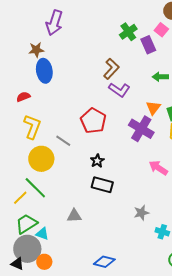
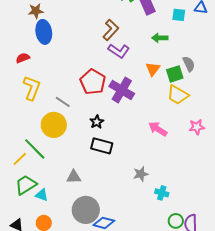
purple cross: (141, 129) -> (122, 90), moved
yellow circle: (41, 159) -> (54, 125), moved
gray circle: (27, 249) -> (86, 210), moved

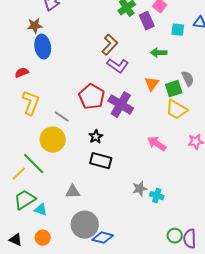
cyan cross: (162, 193) -> (157, 196), moved

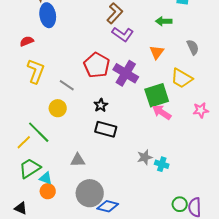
green square: (174, 89) -> (157, 95), moved, size x1.4
yellow circle: (53, 140) -> (58, 108), size x0.7
orange circle: (43, 238) -> (48, 191), moved

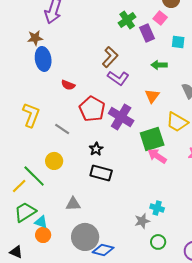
red semicircle: (27, 41) -> (68, 85), moved, turned -136
yellow circle: (58, 108) -> (54, 161), moved
gray star: (145, 157) -> (142, 221), moved
green circle: (180, 204) -> (158, 242), moved

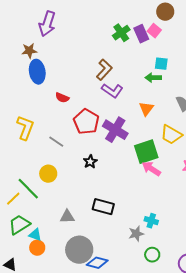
purple rectangle: (147, 33) -> (141, 34), moved
cyan square: (178, 42) -> (161, 64), moved
black rectangle: (101, 173) -> (103, 207), moved

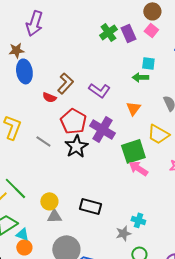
pink square: (154, 31) -> (151, 30), moved
brown L-shape: (104, 70) -> (65, 83), moved
black star: (90, 162) -> (76, 146), moved, size x1.6
yellow circle: (48, 174) -> (49, 201), moved

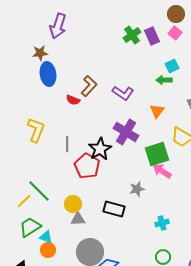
cyan square: (148, 63) -> (172, 66), turned -32
red pentagon: (73, 121) -> (87, 166), moved
gray line: (43, 141) -> (67, 144), turned 56
cyan cross: (138, 220) -> (162, 223), turned -32
gray star: (123, 233) -> (137, 189), moved

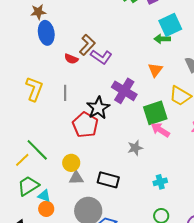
cyan square: (172, 66) -> (170, 25), size x1.6
purple L-shape: (123, 93) -> (101, 57), moved
gray line: (67, 144) -> (65, 93), moved
black rectangle: (114, 209) -> (108, 180), moved

